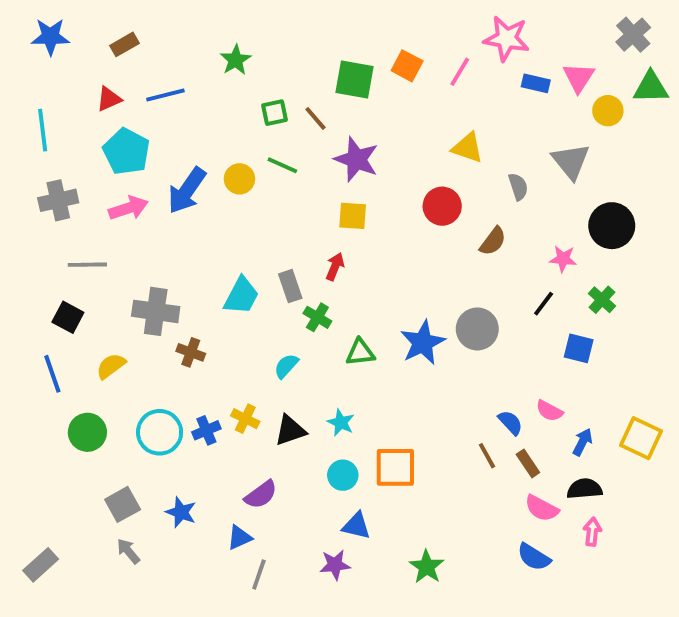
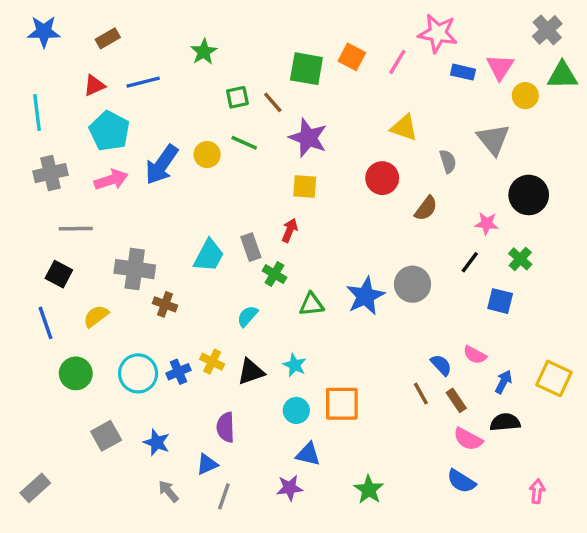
purple semicircle: (261, 495) -> (226, 427), turned 124
pink arrow: (592, 532) -> (537, 491), moved
gray arrow: (128, 551) -> (168, 491), moved

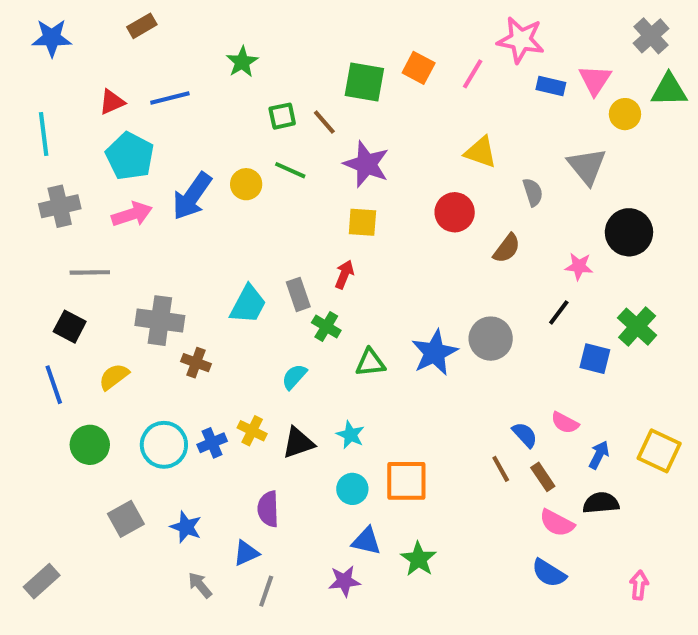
brown rectangle: (108, 38) -> (142, 26), moved
green cross: (520, 259) -> (637, 327), moved, size x1.4
green star: (369, 490) -> (419, 559), moved

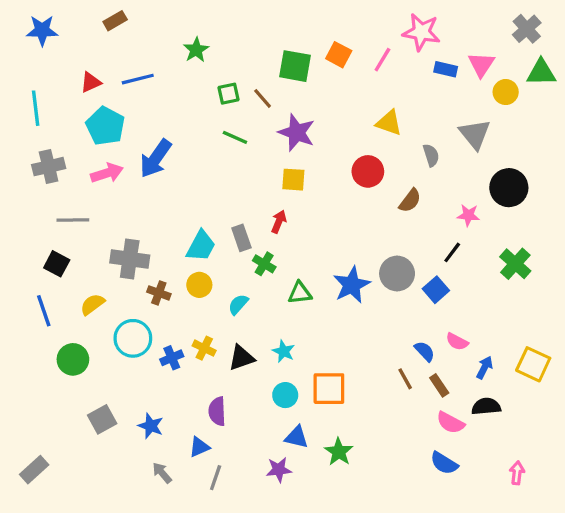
yellow circle: (246, 184) -> (199, 285), moved
blue square: (595, 359) -> (436, 290), moved, turned 35
cyan circle: (164, 445) -> (133, 338), moved

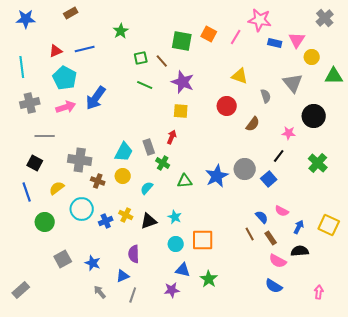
green triangle: (541, 73) -> (334, 76), moved

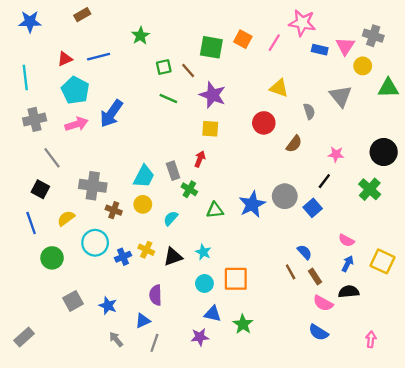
gray cross: (325, 18) -> (373, 36), moved, turned -30
black circle: (314, 116) -> (384, 152), moved
gray line: (45, 136) -> (52, 158), turned 54
pink semicircle: (282, 211) -> (346, 240), moved

